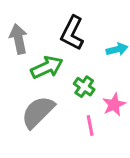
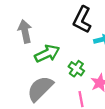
black L-shape: (72, 33) -> (82, 20), moved

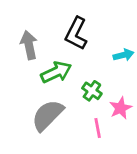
black L-shape: (82, 20) -> (76, 34), moved

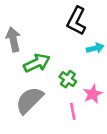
black L-shape: (76, 34) -> (77, 21), moved

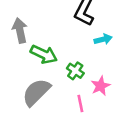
green arrow: (37, 63) -> (44, 54), turned 50

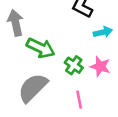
pink star: (101, 86) -> (100, 67), moved, turned -30

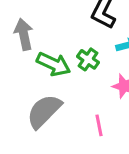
green cross: (74, 65) -> (88, 59), moved

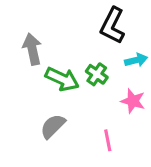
gray semicircle: (44, 111) -> (53, 126), size x0.7

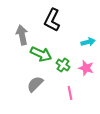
black L-shape: (112, 26) -> (52, 20), moved
green cross: (97, 74) -> (63, 65), moved

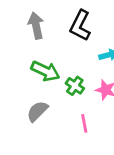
black L-shape: (52, 20) -> (80, 26), moved
gray arrow: (22, 35) -> (36, 26), moved

